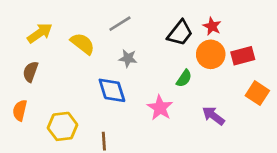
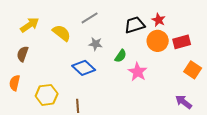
black trapezoid: (180, 33) -> (135, 25), turned -145
green semicircle: (184, 78) -> (121, 56), moved
blue diamond: (112, 90) -> (84, 68), turned -30
pink star: (160, 108) -> (138, 72), moved
purple arrow: (213, 116) -> (184, 102), moved

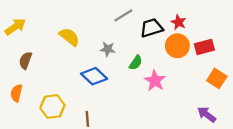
gray line: (90, 18) -> (123, 15), moved
yellow arrow: (30, 25) -> (15, 27), moved

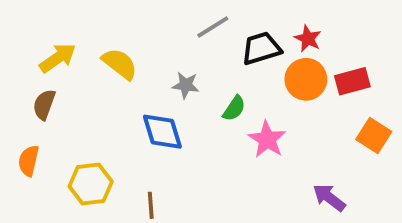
yellow arrow: (15, 27) -> (58, 58), moved
blue diamond: (94, 76) -> (162, 132), turned 30
purple arrow: (207, 114) -> (329, 198), moved

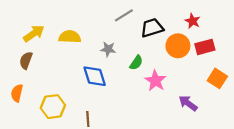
red star: (308, 39) -> (193, 21), moved
yellow semicircle: (120, 64) -> (70, 37), turned -35
purple arrow: (329, 198) -> (188, 103), moved

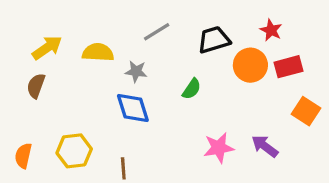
gray line: (124, 15) -> (157, 32), moved
gray star: (108, 49) -> (136, 71), moved
pink star: (155, 81) -> (219, 148), moved, turned 30
orange semicircle: (17, 93) -> (23, 156), moved

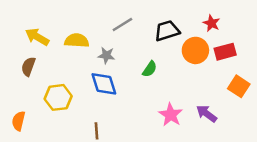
yellow arrow: (47, 48) -> (37, 37), turned -115
pink star: (219, 148) -> (171, 115), turned -30
yellow hexagon: (74, 151) -> (58, 97), moved

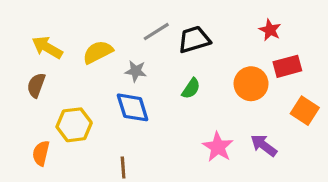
black trapezoid: (167, 31) -> (194, 39), moved
yellow semicircle: (77, 41) -> (98, 52), turned -30
orange circle: (195, 50) -> (251, 84), moved
orange semicircle: (18, 121) -> (41, 153), moved

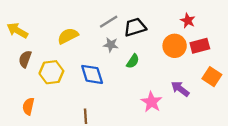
yellow arrow: (47, 47) -> (17, 30), moved
gray star: (136, 71) -> (111, 45), moved
orange circle: (251, 84) -> (175, 46), moved
yellow hexagon: (74, 125) -> (51, 72), moved
purple arrow: (264, 145) -> (180, 89), moved

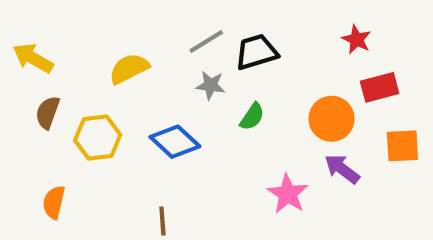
orange circle: (175, 46) -> (332, 119), moved
blue diamond: (92, 74) -> (175, 142), turned -30
orange square: (212, 77) -> (402, 146), turned -36

